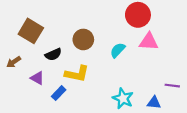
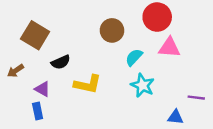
brown circle: (83, 39) -> (112, 30), moved
blue rectangle: (59, 93) -> (38, 111), moved, turned -56
cyan star: (123, 98) -> (143, 85), moved

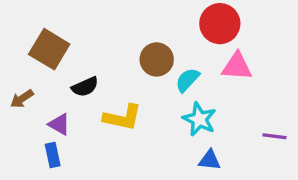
brown circle: (112, 30) -> (157, 59), moved
blue triangle: (175, 117) -> (210, 160), moved

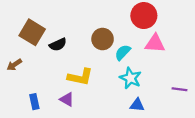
black semicircle: (85, 87) -> (58, 45), moved
purple triangle: (59, 124) -> (67, 99), moved

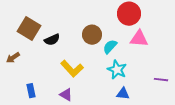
yellow L-shape: (80, 77) -> (72, 69), turned 35
purple triangle: (67, 99) -> (66, 95), moved

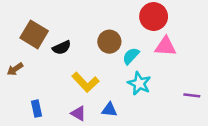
blue triangle: (123, 94) -> (109, 110), moved

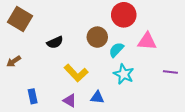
red circle: (154, 17) -> (124, 15), moved
brown square: (34, 34) -> (20, 19), moved
purple line: (192, 95) -> (170, 72), moved

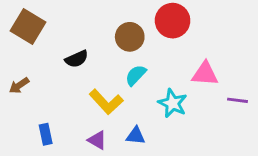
brown circle: (97, 37) -> (130, 37), moved
pink triangle: (147, 41) -> (205, 74), moved
cyan semicircle: (116, 50) -> (136, 75), moved

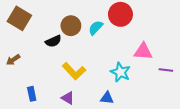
brown circle: (130, 37) -> (71, 26), moved
cyan semicircle: (136, 75) -> (96, 28), moved
blue triangle: (136, 136) -> (107, 98), moved

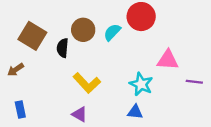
brown square: (19, 18) -> (32, 36), moved
black semicircle: (53, 41) -> (63, 48), turned 119
blue rectangle: (32, 94) -> (20, 110), moved
blue triangle: (107, 98) -> (135, 112), moved

